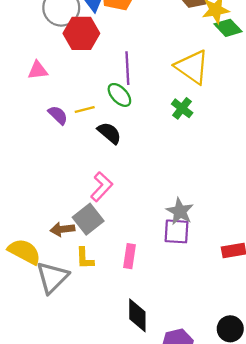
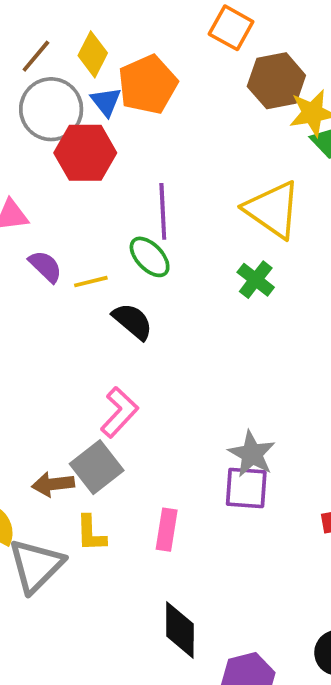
purple semicircle: (58, 115) -> (45, 266), moved

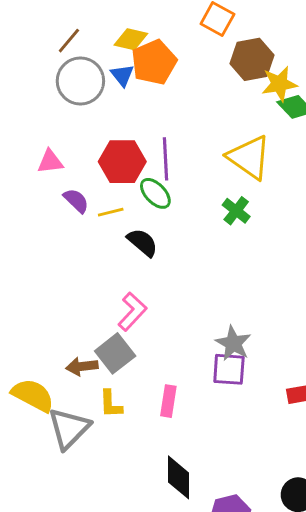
yellow diamond: (93, 54) -> (131, 39), moved, turned 76
red hexagon: (85, 153) -> (122, 162), moved

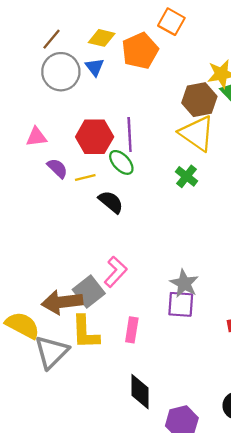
brown hexagon: (252, 59) -> (199, 100), moved
orange pentagon: (154, 62) -> (140, 51), moved
pink L-shape: (132, 312) -> (116, 272), moved
brown arrow: (82, 366) -> (62, 302), size x1.6
yellow L-shape: (111, 404) -> (85, 332), size x1.5

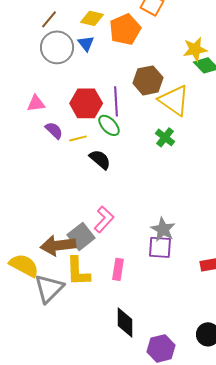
brown hexagon: (199, 100) -> (148, 80), moved

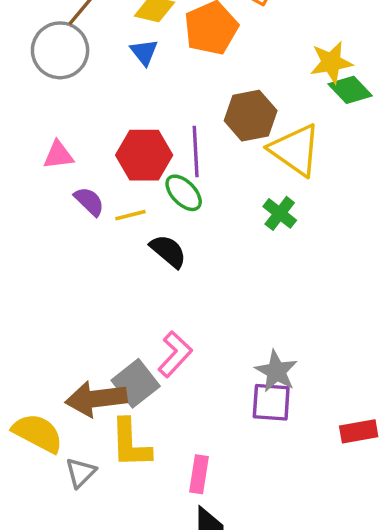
gray circle: (57, 47) -> (60, 50), moved
pink rectangle: (118, 269) -> (199, 474), moved
gray triangle: (49, 288) -> (81, 473), size x0.6

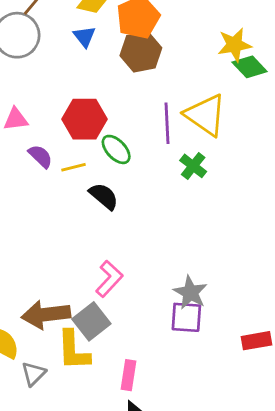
brown hexagon: (251, 116) -> (141, 52), moved
purple line: (196, 152) -> (167, 123), moved
gray square: (136, 383) -> (91, 321), moved

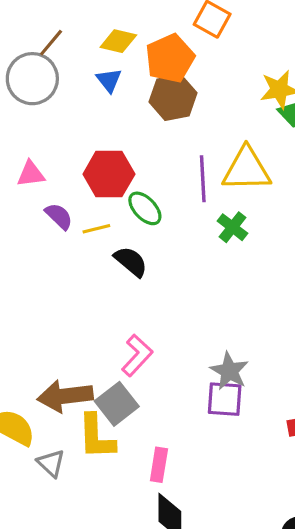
yellow triangle: (206, 115) -> (247, 169), turned -36
gray triangle: (34, 374) -> (51, 463), turned -32

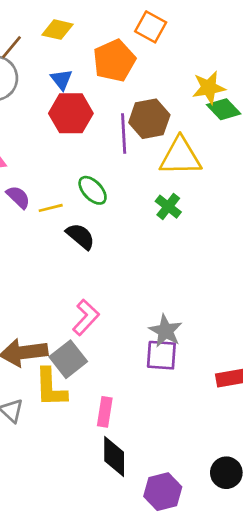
yellow diamond: (118, 41) -> (57, 30), moved
brown hexagon: (173, 97) -> (149, 119), moved
red hexagon: (109, 174) -> (71, 113), moved
purple line: (203, 179) -> (124, 134), moved

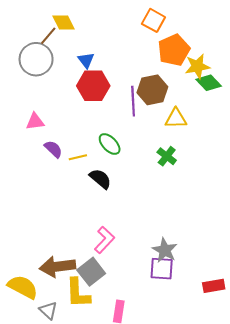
yellow diamond: (57, 30) -> (64, 22), moved, turned 50
orange pentagon: (114, 61) -> (174, 50), moved
yellow triangle: (180, 157) -> (176, 118), size x0.7

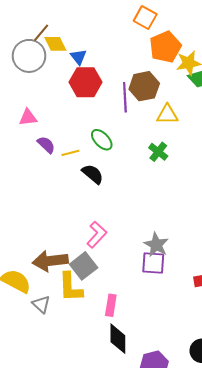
yellow diamond: (64, 22) -> (55, 44), moved

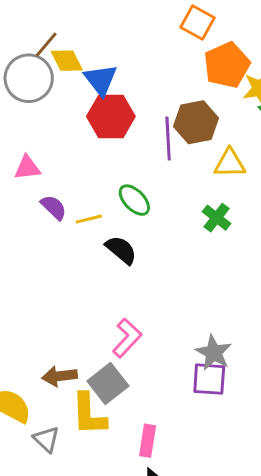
blue triangle: (79, 57) -> (101, 80), size x1.4
brown arrow: (50, 261) -> (60, 376), size x0.7

